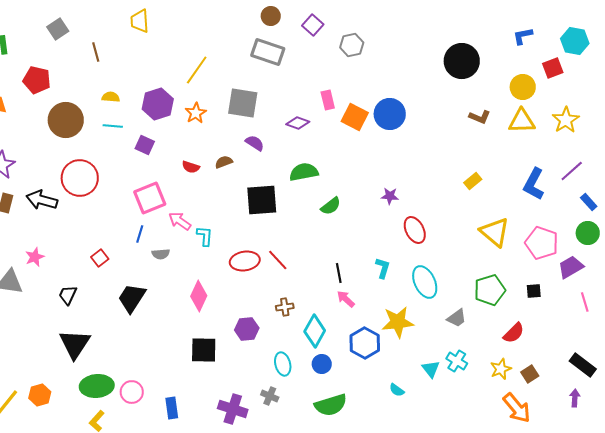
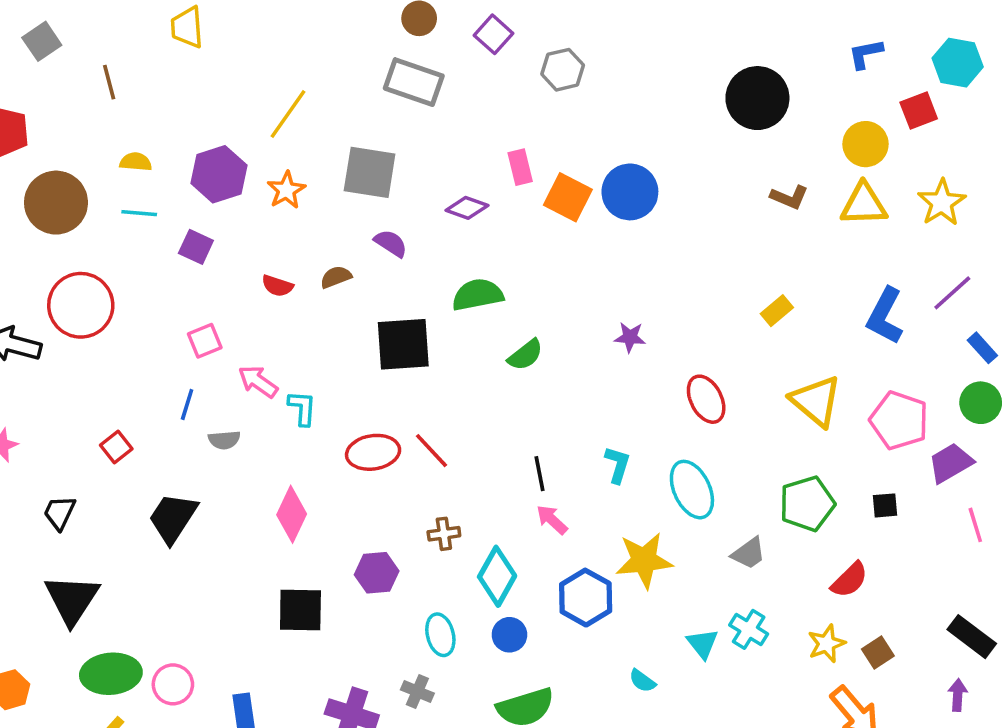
pink square: (150, 198) -> (205, 341), size x0.6
red ellipse: (415, 230) -> (706, 399), moved

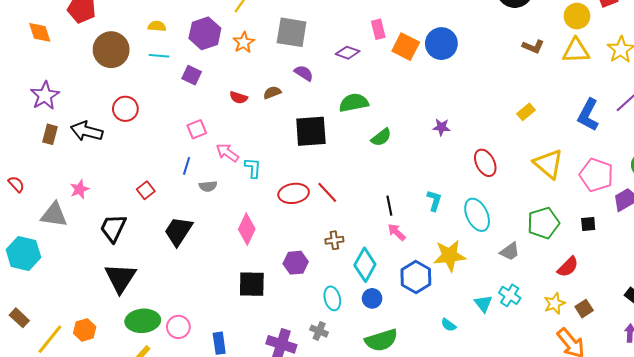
red circle: (81, 305) -> (125, 109), size x0.7
black trapezoid: (60, 513) -> (113, 228), size x1.4

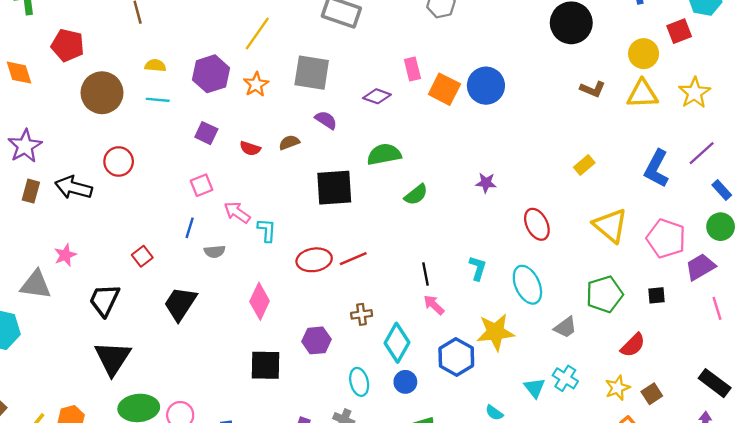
purple square: (192, 75) -> (206, 133), moved
red line: (327, 192) -> (353, 259), turned -70

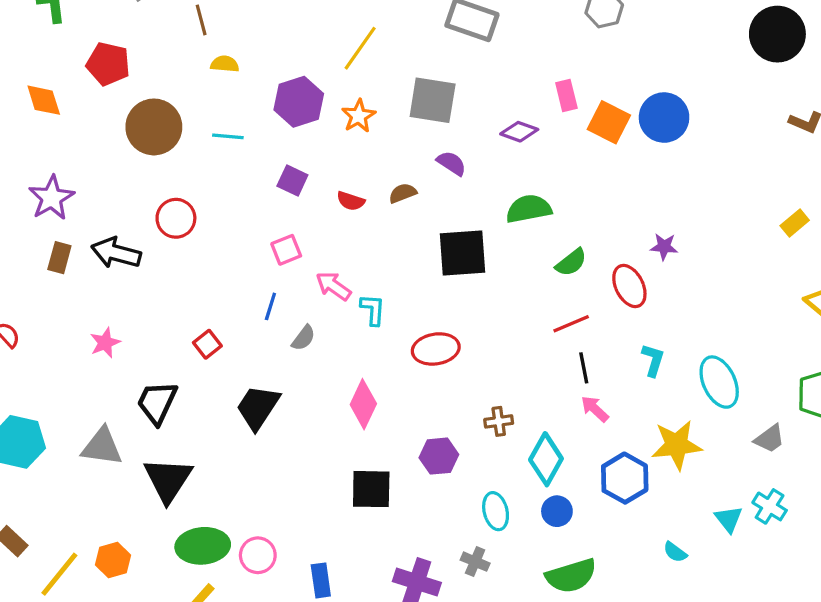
yellow semicircle: (155, 65) -> (225, 64), moved
red ellipse: (537, 224) -> (629, 286), moved
gray semicircle: (215, 252) -> (303, 338), turned -48
red line: (353, 259) -> (571, 324), moved
gray triangle: (36, 285) -> (102, 447), moved

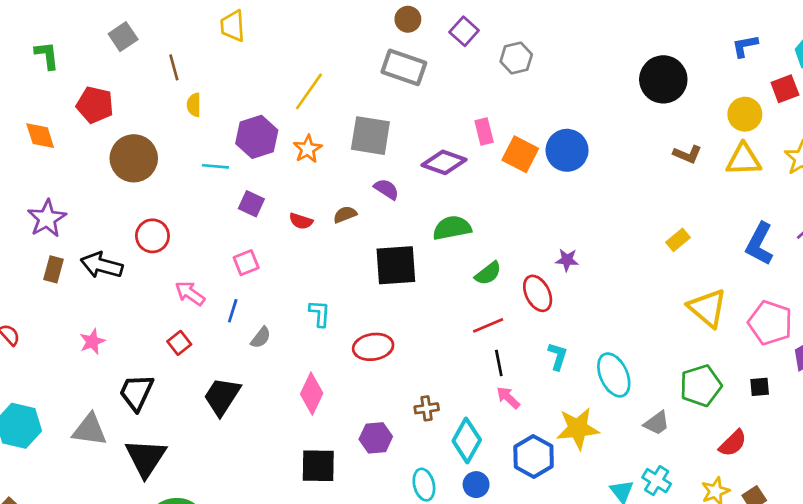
yellow semicircle: (225, 64) -> (194, 105), turned -95
purple diamond: (519, 132) -> (444, 162), size x1.4
cyan line: (228, 136) -> (215, 166), moved
pink arrow: (333, 286) -> (190, 293), moved

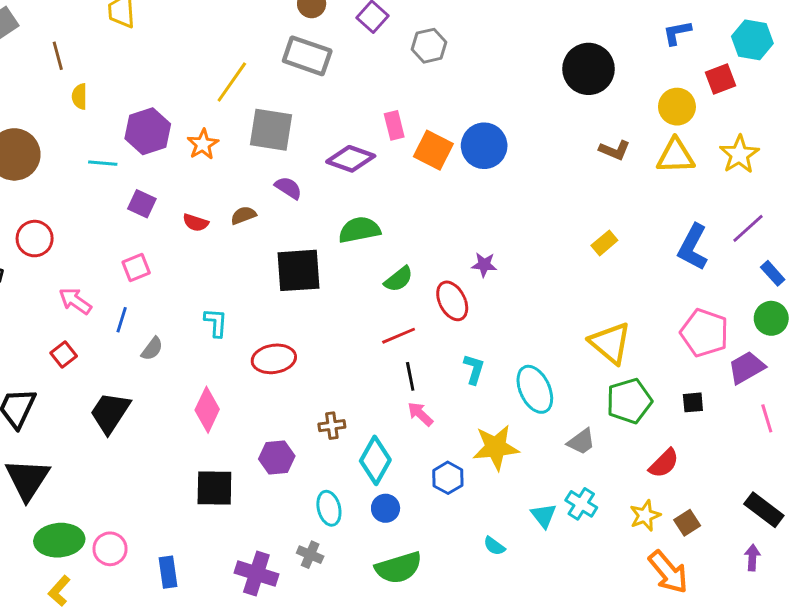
yellow line: (309, 91) -> (232, 82), moved
yellow triangle: (707, 308) -> (610, 343), moved
blue hexagon: (534, 456) -> (448, 478), size x0.7

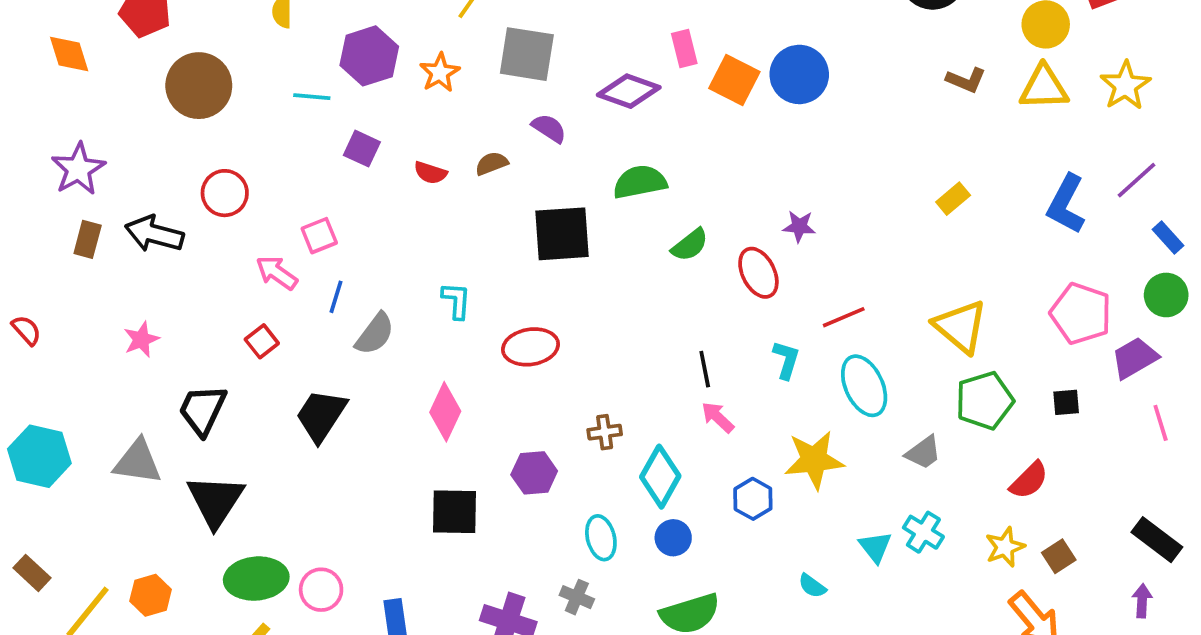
pink square: (136, 268) -> (319, 236), moved
red line: (399, 336) -> (844, 317), moved
gray semicircle: (152, 349) -> (375, 334), size x1.4

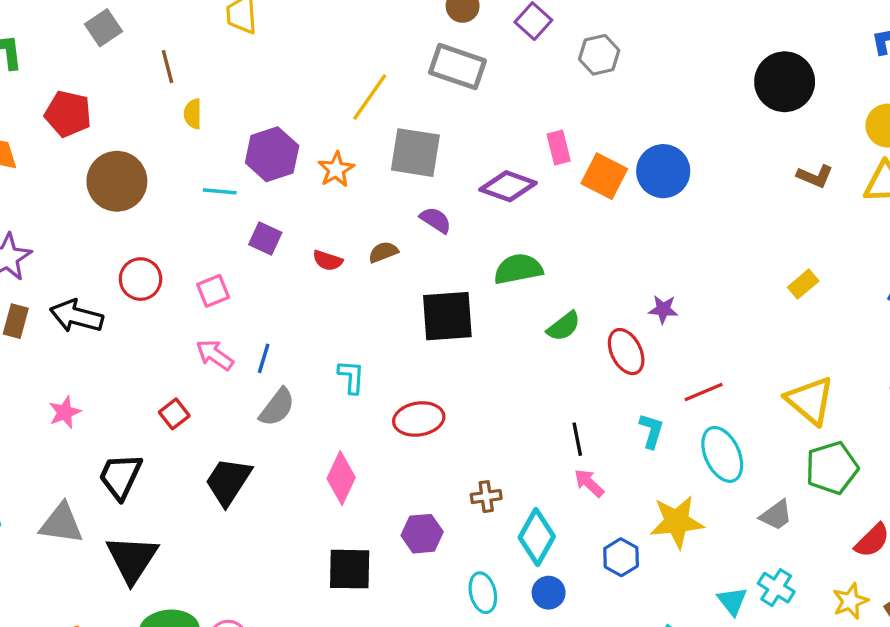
pink square: (319, 236) -> (213, 291), moved
pink arrow: (277, 273) -> (215, 355), moved
blue line: (336, 297) -> (264, 358), moved

